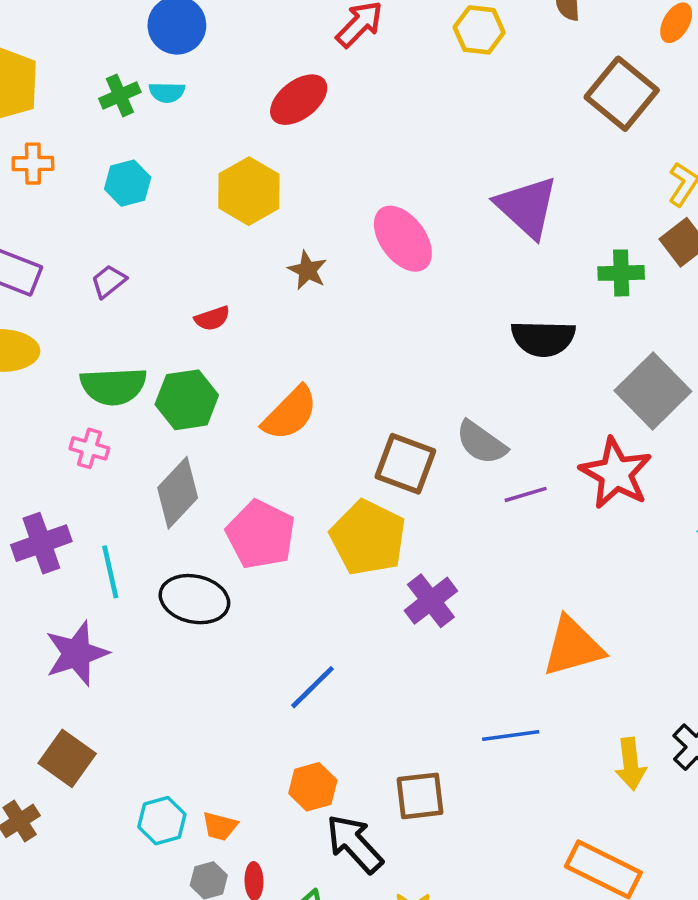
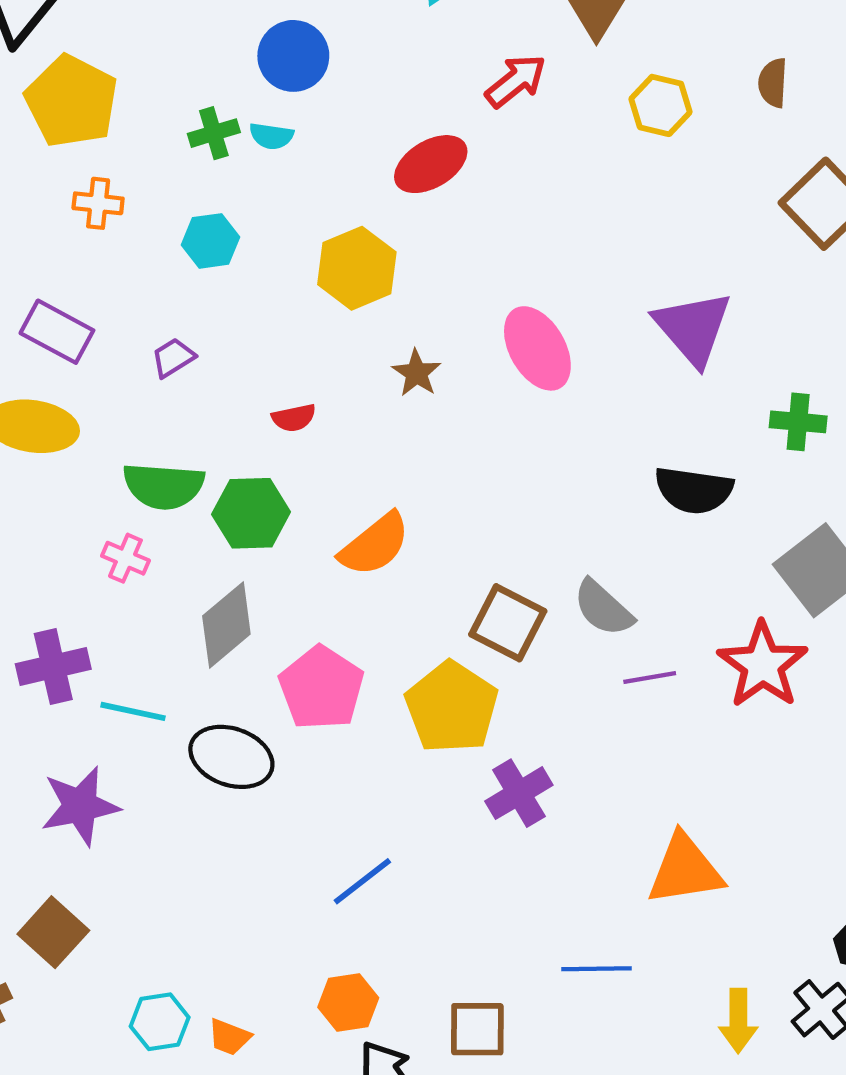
cyan line: (110, 572) -> (133, 711), turned -72

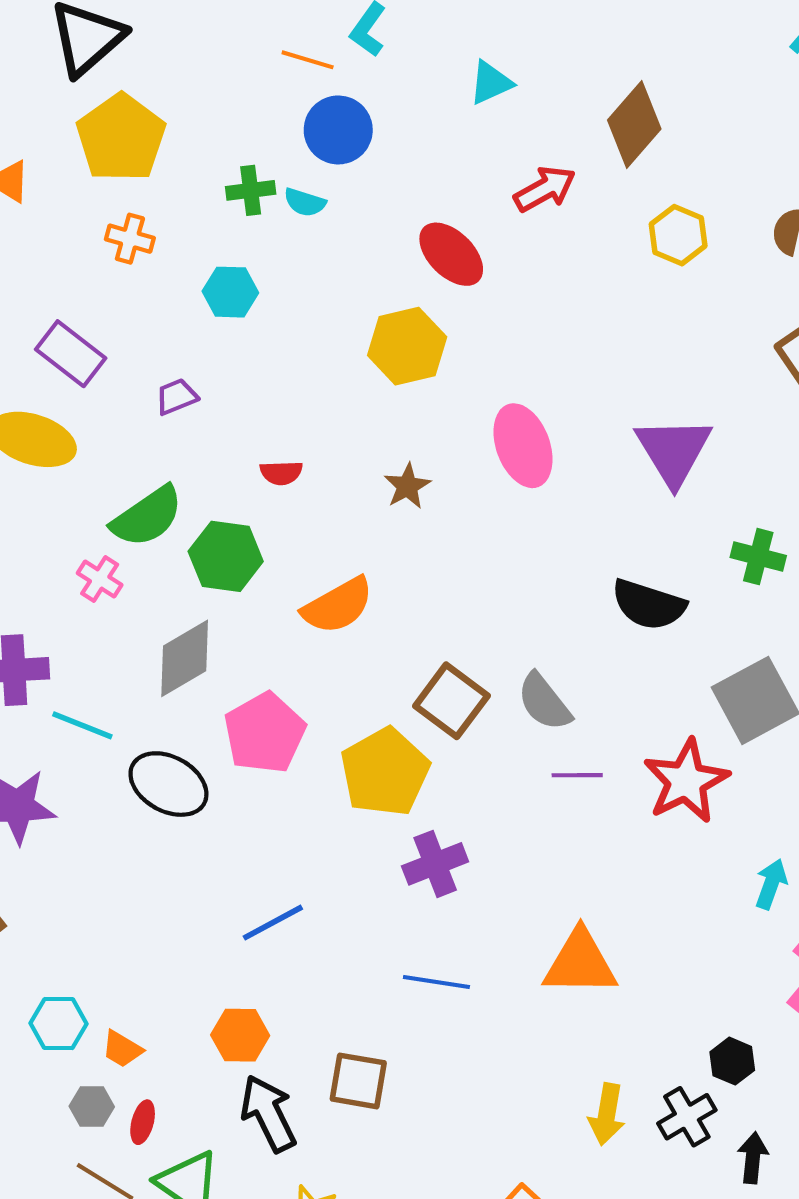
red ellipse: (431, 164) -> (451, 254), turned 66
yellow hexagon: (357, 268) -> (407, 346), moved
brown star: (417, 373) -> (407, 486), moved
green semicircle: (164, 486) -> (147, 517), turned -48
blue line: (596, 969) -> (436, 982), moved

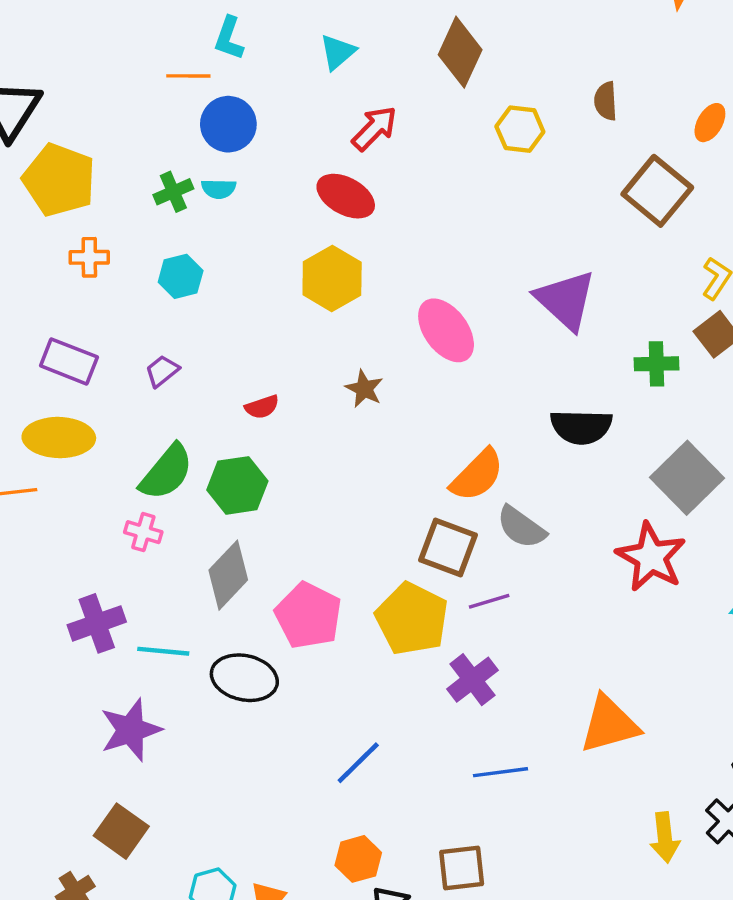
red arrow: (545, 189) -> (374, 128), moved
orange semicircle: (338, 606) -> (477, 475), moved
purple line: (577, 775) -> (489, 601), moved

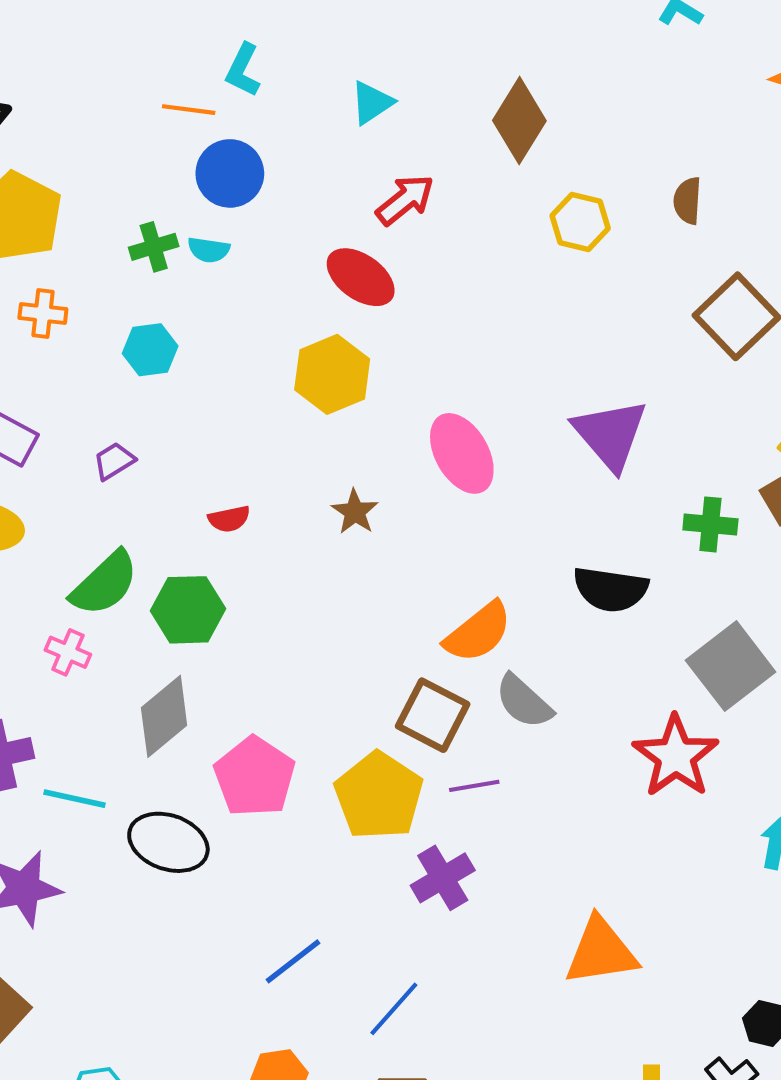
blue line: (500, 772) -> (394, 1009), moved, turned -48

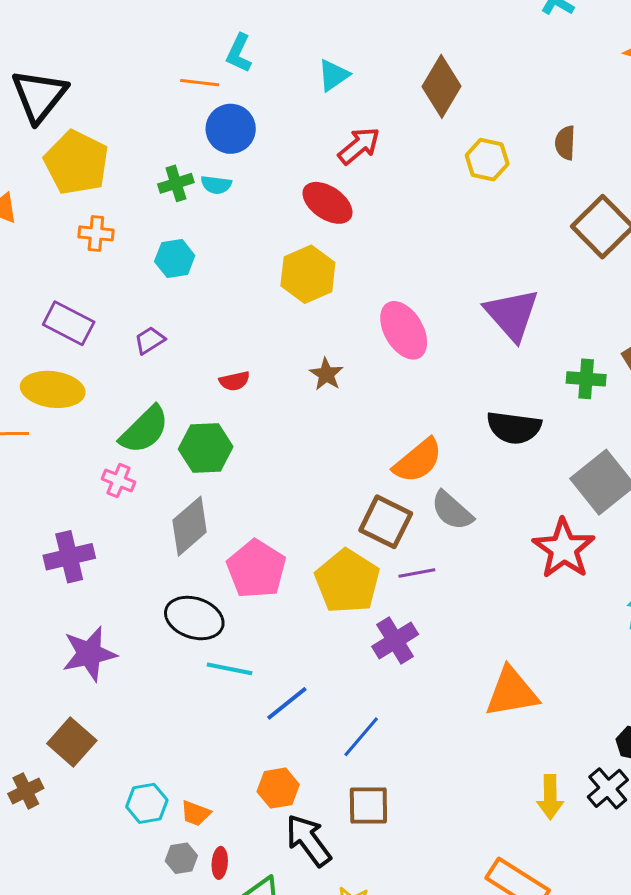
cyan line: (75, 799) -> (230, 669), moved

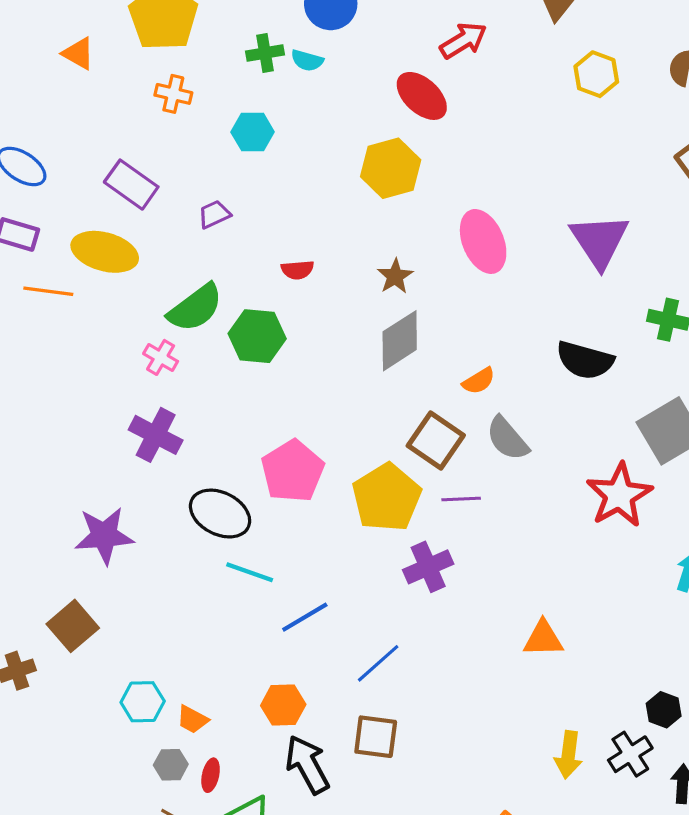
orange semicircle: (418, 461) -> (479, 381), size x0.6
gray diamond: (190, 526) -> (400, 341), moved
purple cross: (69, 557) -> (156, 435), moved, turned 33
orange triangle: (512, 692) -> (543, 639), size x0.7

